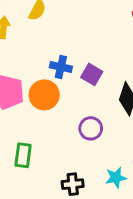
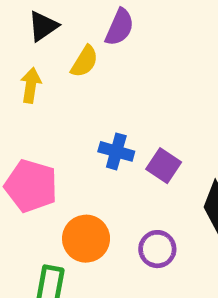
orange circle: (44, 95) -> (86, 239), moved

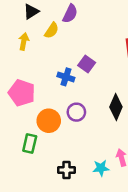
purple square: (164, 166) -> (87, 64), moved
purple circle: (157, 249) -> (76, 112), moved

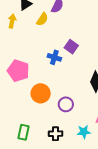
yellow arrow: (24, 42) -> (12, 21), moved
purple circle: (76, 112) -> (66, 104), moved
green rectangle: (30, 144) -> (24, 132), moved

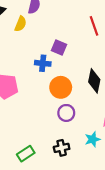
orange circle: (41, 93) -> (61, 87), moved
green rectangle: (24, 132) -> (26, 154), turned 56

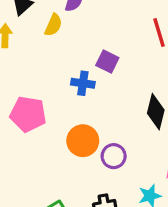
orange circle: (61, 87) -> (83, 141), moved

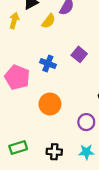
blue cross: (83, 83) -> (48, 64), moved
purple circle: (114, 156) -> (86, 122), moved

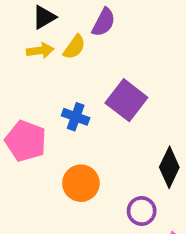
yellow arrow: (14, 21) -> (40, 51), moved, turned 70
purple square: (79, 54) -> (126, 100), size x1.5

